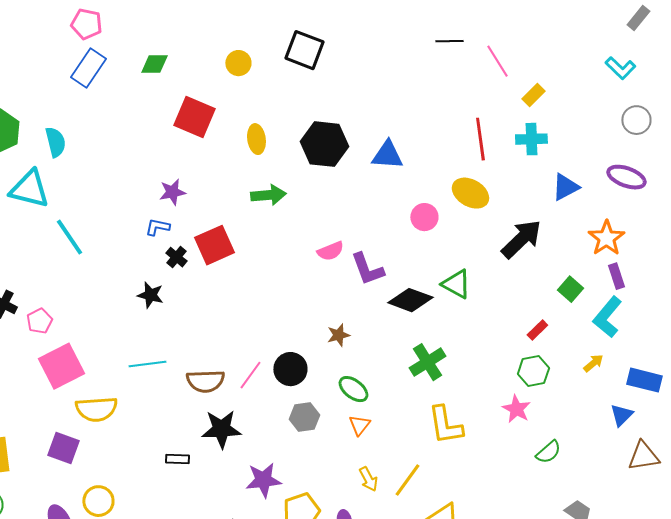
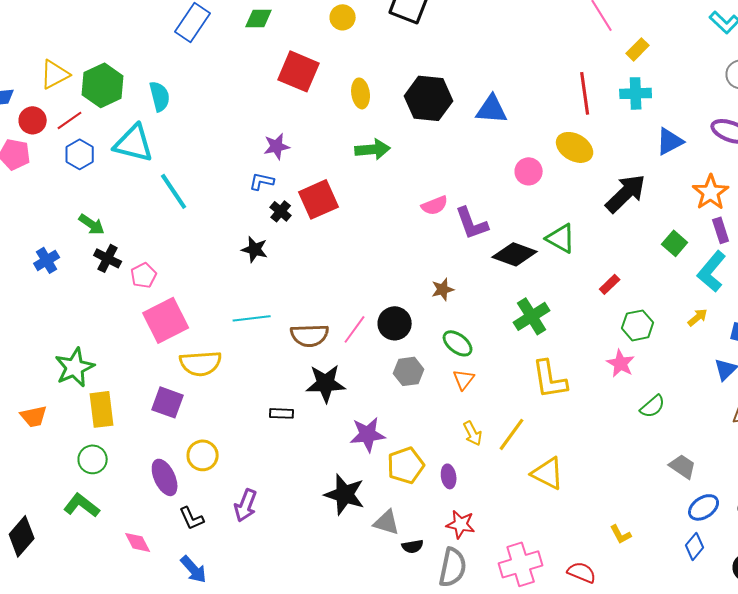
red rectangle: (537, 330) -> (610, 284), moved

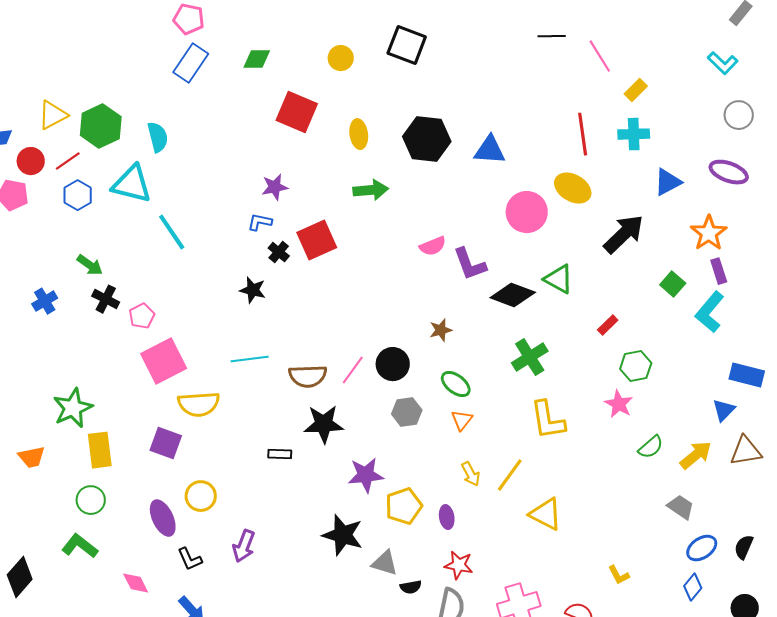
pink circle: (529, 171) -> (527, 212), size x1.5
yellow arrow: (698, 317) -> (696, 455), moved, size x1.6

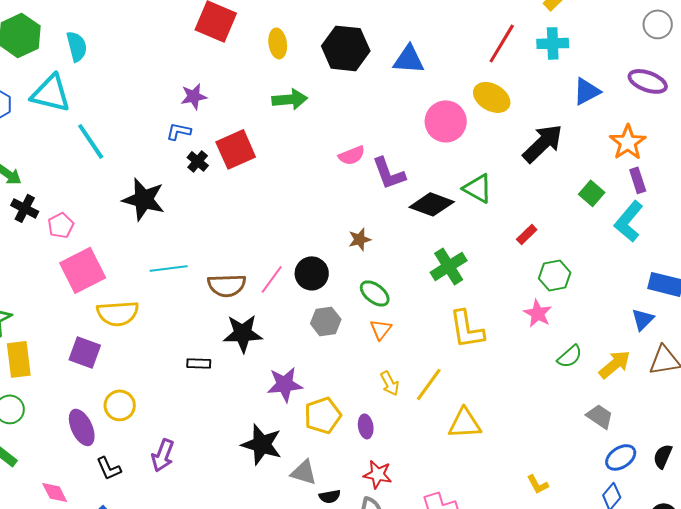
red line: (583, 134) -> (502, 43), turned 39
black star: (253, 290) -> (144, 199), moved, size x1.6
yellow triangle: (546, 514) -> (465, 423), turned -30

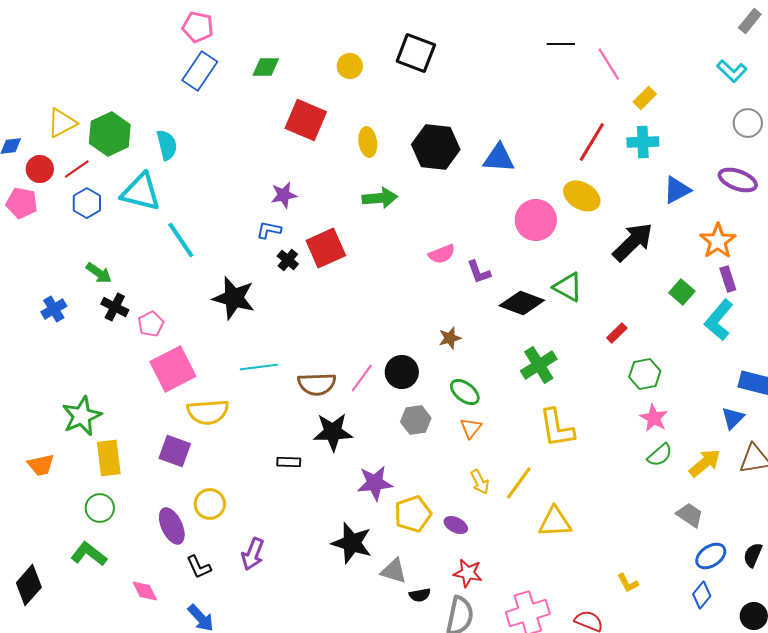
purple L-shape: (389, 173) -> (479, 272), size x0.7
pink star: (538, 313) -> (654, 418), moved
purple ellipse: (366, 426) -> (456, 525), turned -55

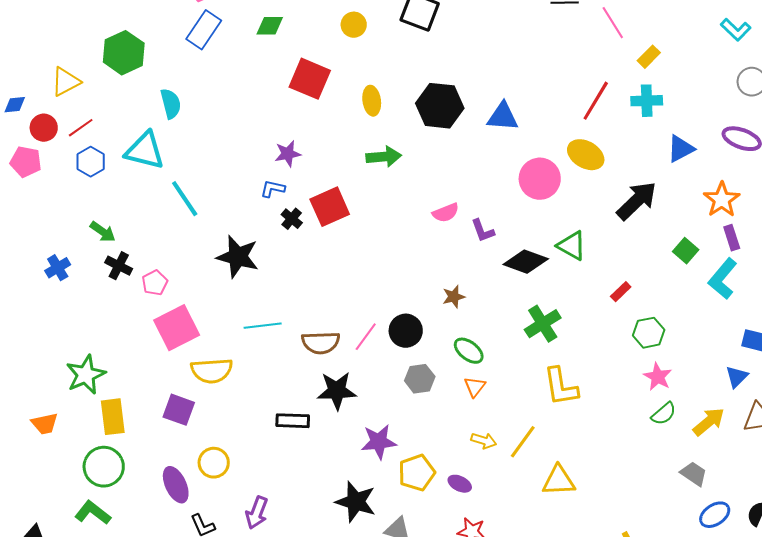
green hexagon: (110, 134) -> (124, 53), moved
black rectangle: (289, 462) -> (293, 421), size x1.4
yellow arrow: (480, 482) -> (484, 441), turned -45
green circle: (100, 508) -> (104, 467), size x1.4

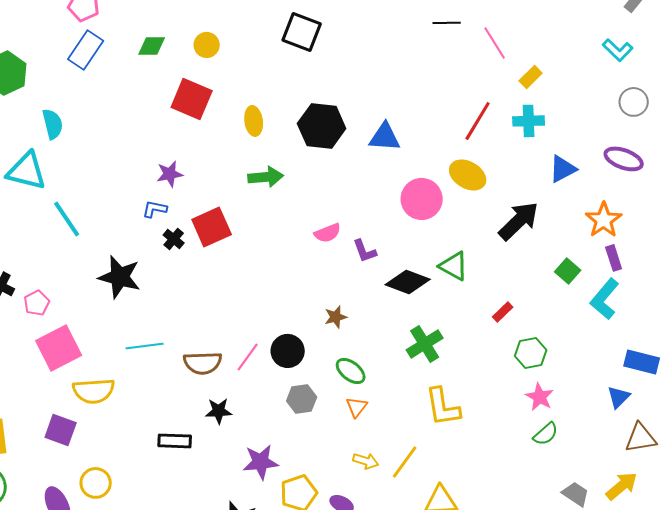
yellow circle: (354, 25) -> (207, 45), moved
black star: (337, 391) -> (219, 411), size x0.7
yellow arrow: (709, 422) -> (622, 486), moved

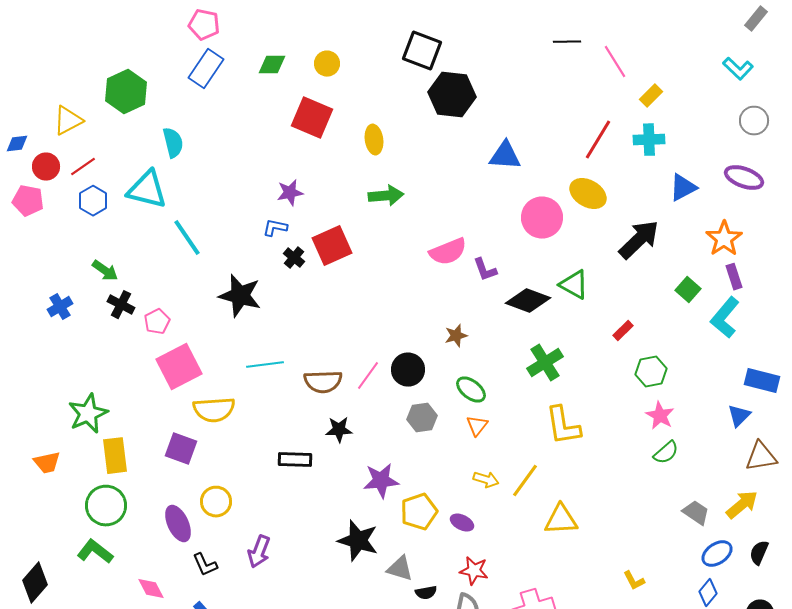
black hexagon: (322, 126) -> (452, 95), moved
pink semicircle: (328, 233) -> (448, 252), size x1.4

